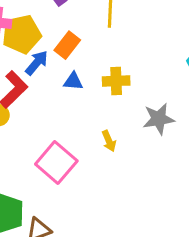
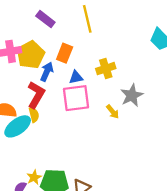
gray star: (159, 119) -> (132, 95), moved
pink square: (56, 163) -> (76, 98), moved, turned -32

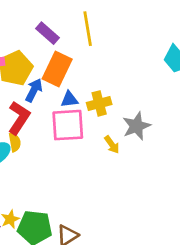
purple rectangle: (45, 19) -> (47, 33), moved
orange rectangle: (65, 53) -> (57, 69), size x1.4
yellow cross: (106, 69) -> (99, 103), moved

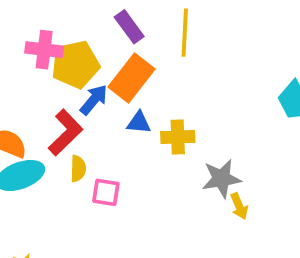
pink square: (68, 125) -> (106, 192), moved, size x0.6
yellow semicircle: (15, 142) -> (78, 169), moved
yellow arrow: (112, 145) -> (239, 206), moved

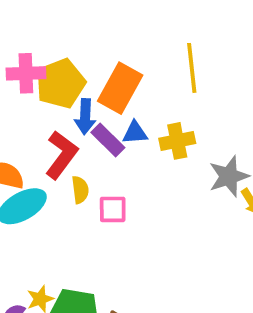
purple rectangle: (129, 27) -> (108, 140), moved
yellow line: (185, 33) -> (192, 68), moved
blue arrow: (94, 100) -> (85, 117), turned 152

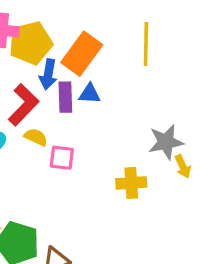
purple rectangle: (108, 140) -> (65, 97), turned 36
yellow cross: (177, 141) -> (131, 183), moved
yellow semicircle: (80, 190) -> (36, 137), turned -65

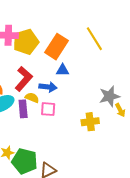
yellow line: (146, 44) -> (94, 39), turned -30
blue arrow: (48, 74) -> (48, 87), moved, turned -90
purple rectangle: (65, 97) -> (23, 109), moved

